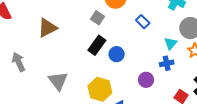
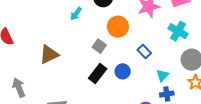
cyan triangle: (171, 43) -> (162, 75), moved
blue circle: (117, 54) -> (123, 71), moved

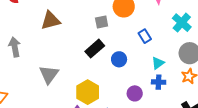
gray square: (99, 46) -> (102, 22), turned 32
blue circle: (123, 71) -> (119, 59), moved

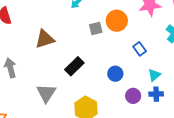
gray square: (102, 22) -> (96, 29), moved
black rectangle: (95, 49) -> (74, 66), moved
purple circle: (135, 93) -> (133, 96), moved

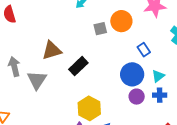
brown triangle: (45, 39) -> (52, 50), moved
blue circle: (115, 74) -> (132, 74), moved, size x1.5
gray triangle: (46, 93) -> (37, 80), moved

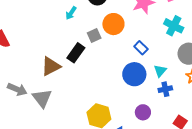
black rectangle: (78, 66) -> (76, 53), moved
gray arrow: (14, 67) -> (17, 89), turned 138
purple circle: (137, 97) -> (143, 112), moved

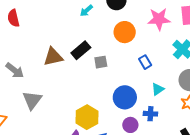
gray square: (94, 35) -> (101, 62), moved
blue circle: (134, 74) -> (125, 97), moved
blue cross: (165, 89) -> (150, 114), moved
gray triangle: (42, 98) -> (32, 100), moved

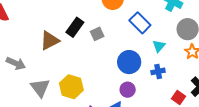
blue rectangle: (145, 62) -> (140, 23), size x1.5
yellow hexagon: (87, 117) -> (71, 87), moved
purple circle: (130, 125) -> (128, 90), moved

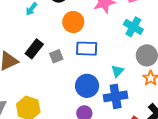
blue rectangle: (140, 23) -> (87, 49), moved, turned -45
blue cross: (158, 71) -> (116, 96), size x1.6

